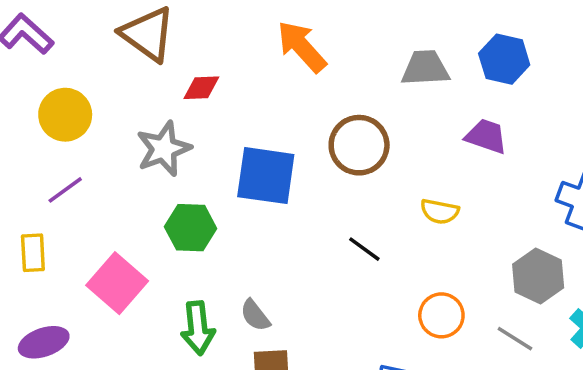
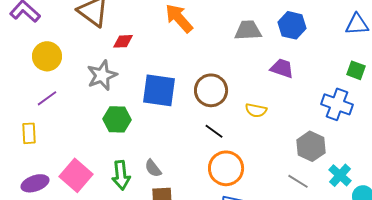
brown circle: (359, 145) -> (211, 90), moved
pink square: (117, 283) -> (76, 175), moved
orange circle: (441, 315) -> (226, 168), moved, size x1.4

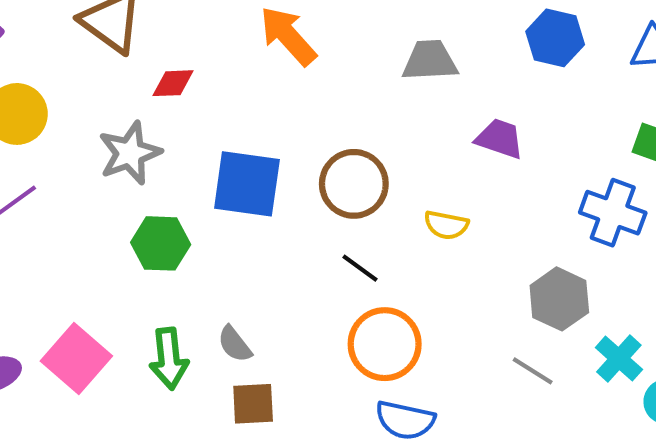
blue hexagon: (292, 25) -> (555, 38), moved

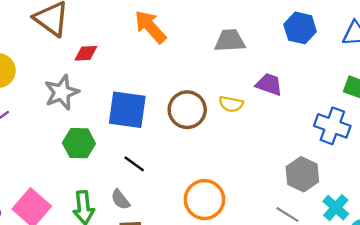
yellow semicircle: (446, 225) -> (231, 104), moved
black line: (360, 268) -> (134, 164), moved

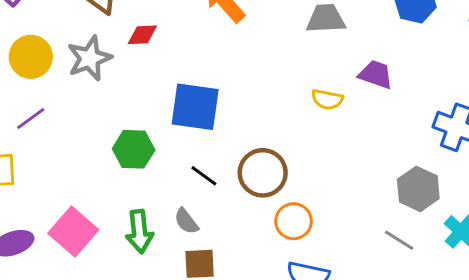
gray star: (62, 92) -> (89, 58), moved
brown circle: (187, 110) -> (263, 173), moved
orange circle: (204, 200) -> (294, 221), size x0.7

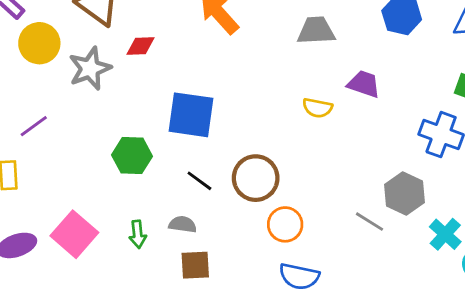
yellow circle: (31, 57) -> (39, 43), moved
gray semicircle: (186, 221) -> (183, 224), turned 136
green arrow: (139, 231) -> (138, 234), size x0.7
gray line: (399, 240) -> (369, 222), moved

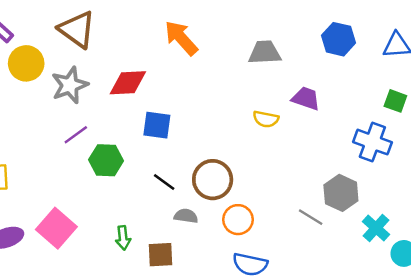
red diamond: (140, 46) -> (128, 83), moved, size x1.5
blue square: (191, 115) -> (157, 125), size x0.7
purple line: (34, 126) -> (76, 135), moved
gray semicircle: (183, 224) -> (186, 216), moved
green arrow: (138, 234) -> (123, 238), moved

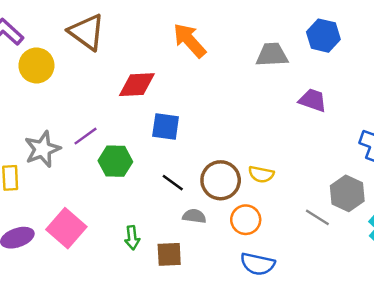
blue hexagon: (338, 39) -> (323, 36), moved
gray star: (70, 85) -> (42, 149), moved
yellow semicircle: (266, 119) -> (261, 174), moved

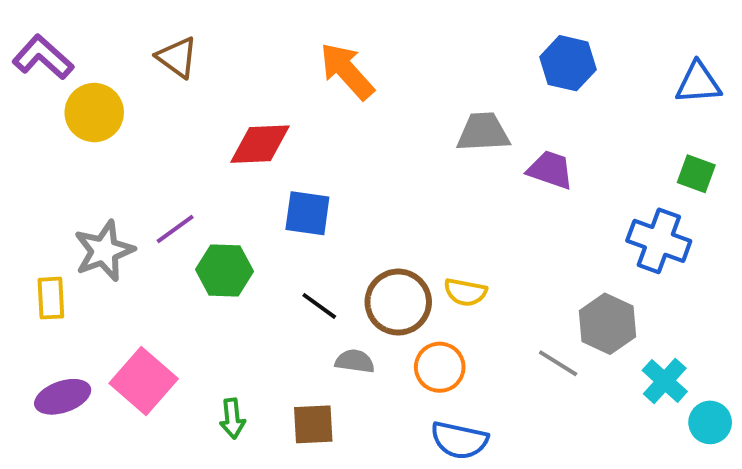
brown triangle: (87, 32) -> (177, 57), size x0.7
gray trapezoid: (272, 55) -> (483, 132), moved
green arrow: (132, 238) -> (232, 418), moved

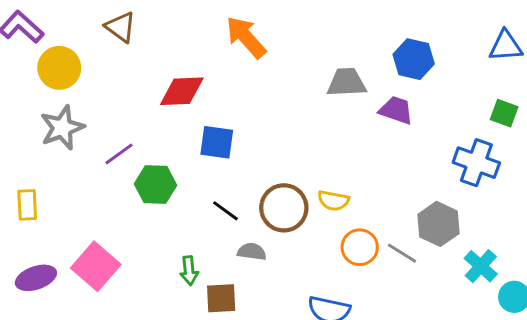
blue hexagon: (568, 63) -> (414, 59), moved
gray star: (104, 251) -> (62, 128), moved
orange circle: (440, 367) -> (360, 247), moved
green arrow: (232, 418) -> (189, 271), moved

